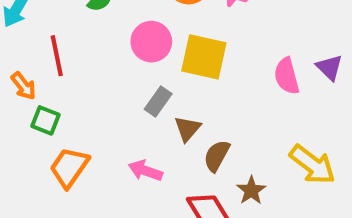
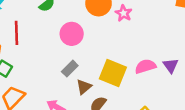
yellow square: (204, 57) -> (113, 73), moved
pink semicircle: (287, 76) -> (145, 66), turned 78

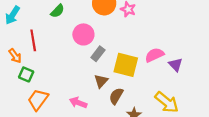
purple triangle: (171, 66) -> (176, 65), moved
gray rectangle: (70, 69) -> (98, 54), moved

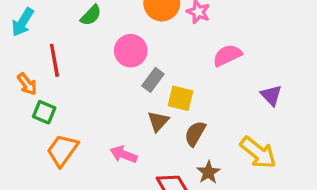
pink semicircle: (154, 55) -> (227, 55), moved
yellow square: (126, 65) -> (181, 98), moved, size x0.7
brown semicircle: (116, 96) -> (195, 134), moved

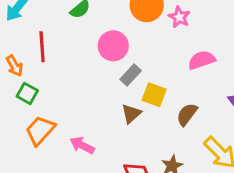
brown semicircle: (195, 134) -> (187, 114), moved
pink arrow: (124, 154) -> (82, 145), moved

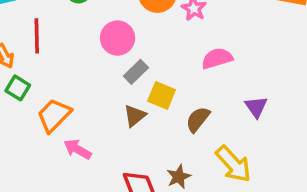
orange trapezoid: (40, 130) -> (54, 115), moved

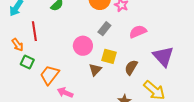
pink circle: (118, 38) -> (83, 46), moved
gray rectangle: (136, 72) -> (104, 29), moved
purple triangle: (256, 107) -> (163, 56), size x1.6

